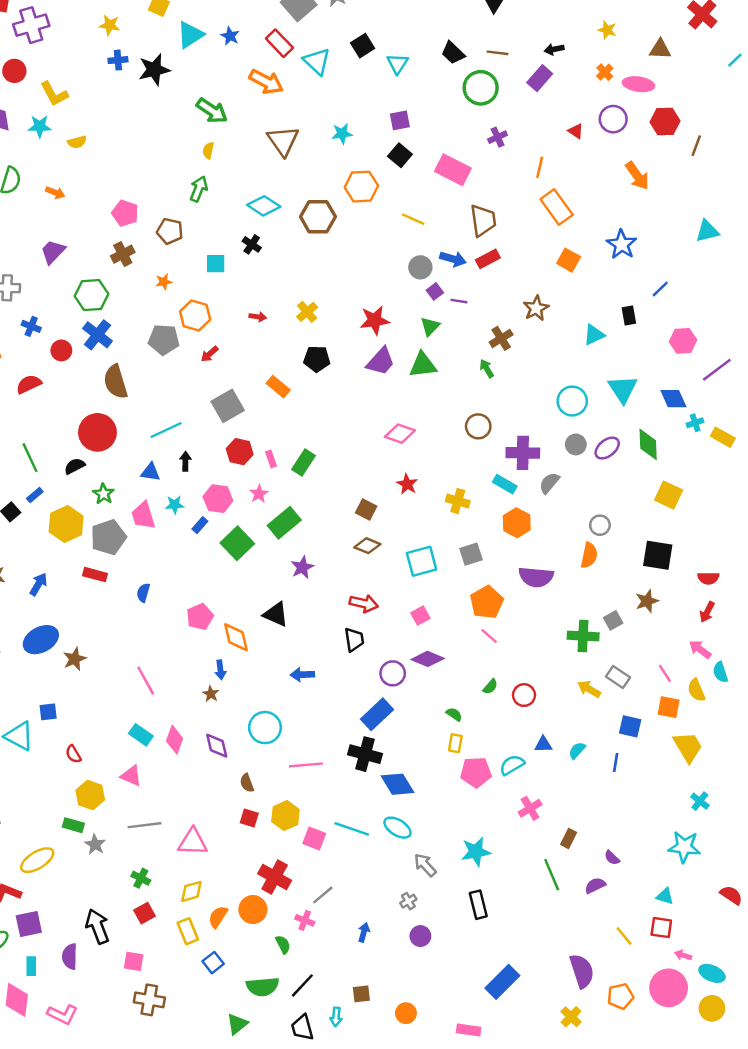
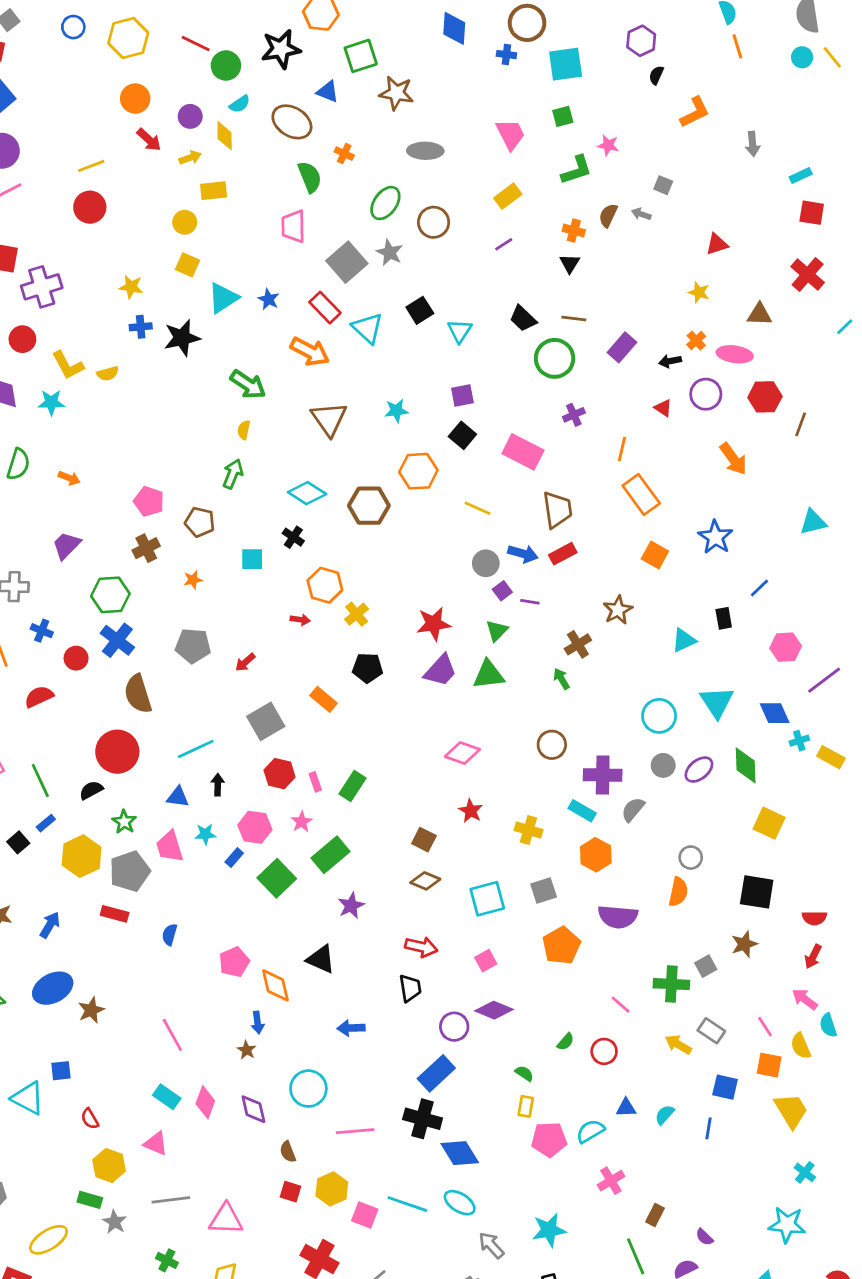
black arrow: (554, 49) -> (670, 361), moved
yellow semicircle: (77, 142) -> (108, 374), moved
orange hexagon: (195, 316) -> (325, 585), moved
pink line: (489, 636) -> (621, 1005), moved

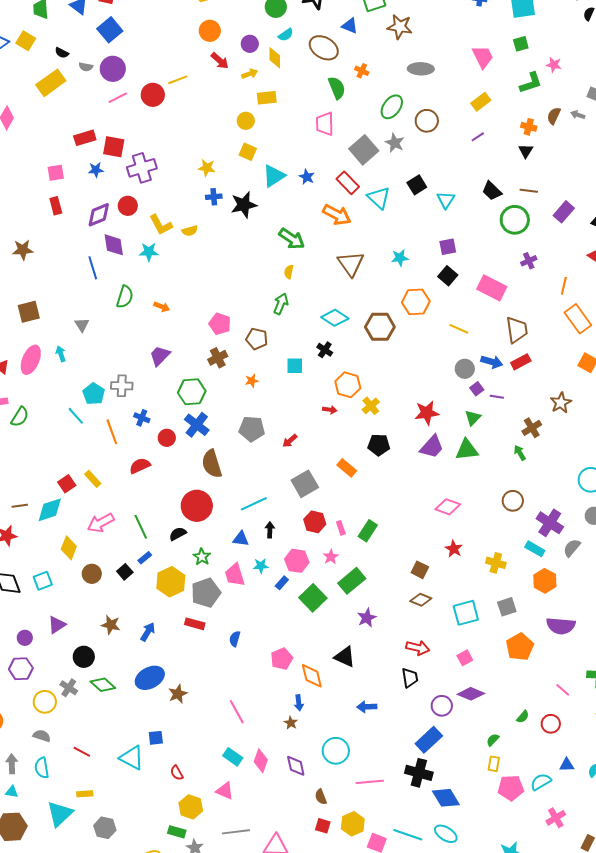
red circle: (90, 207) -> (153, 95), moved
purple cross: (603, 775) -> (550, 523), turned 32
green semicircle: (524, 1073) -> (493, 740), turned -80

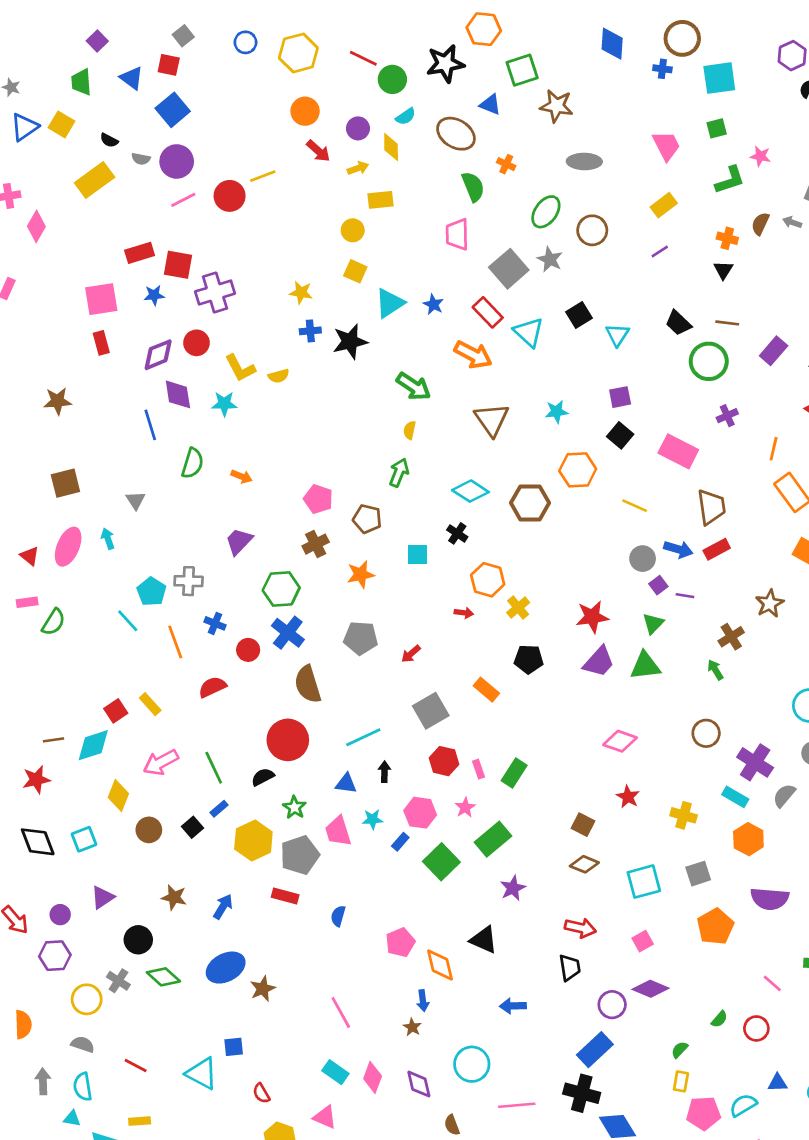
pink square: (56, 173) -> (101, 299), size x1.5
orange star: (252, 381) -> (361, 574), size x1.5
cyan triangle: (12, 792) -> (72, 1118), moved

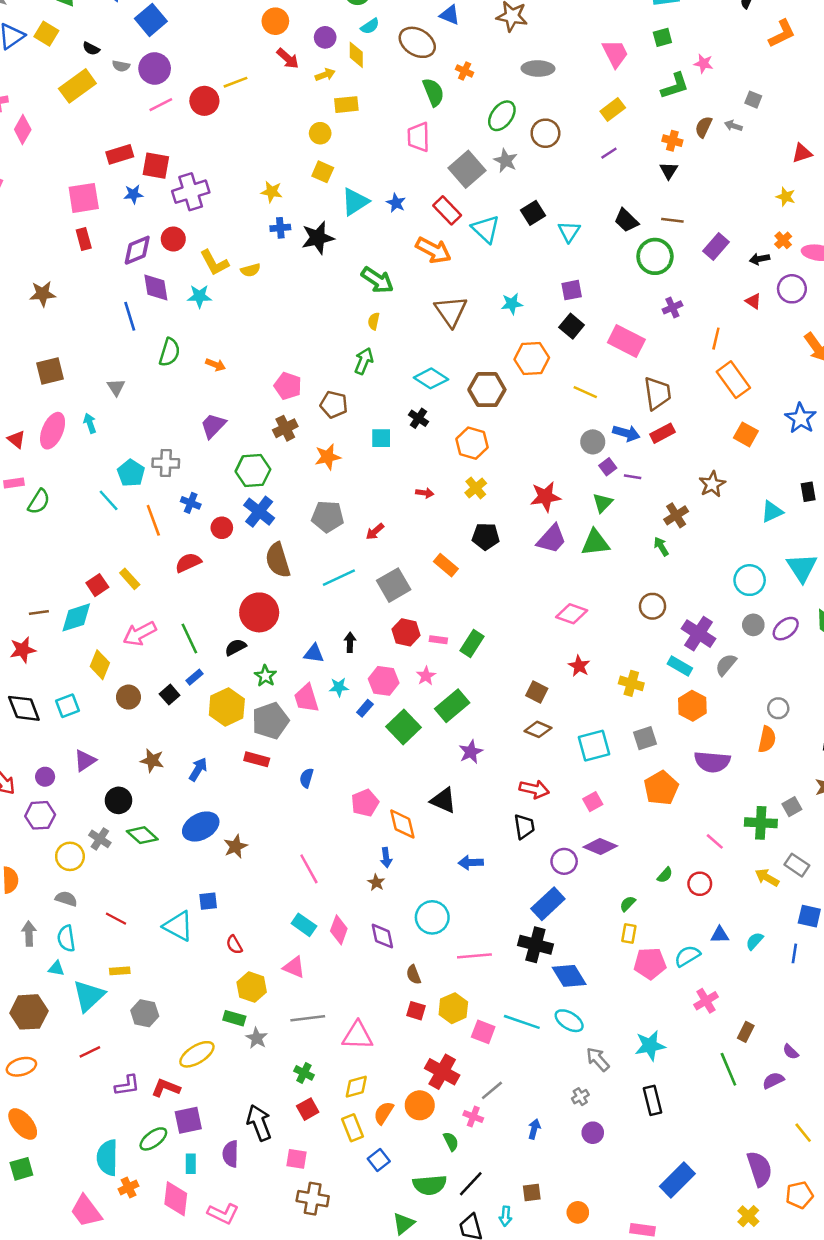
orange hexagon: (488, 580) -> (472, 443), moved
cyan line: (363, 737) -> (339, 578), moved
pink rectangle: (478, 769) -> (438, 640), turned -63

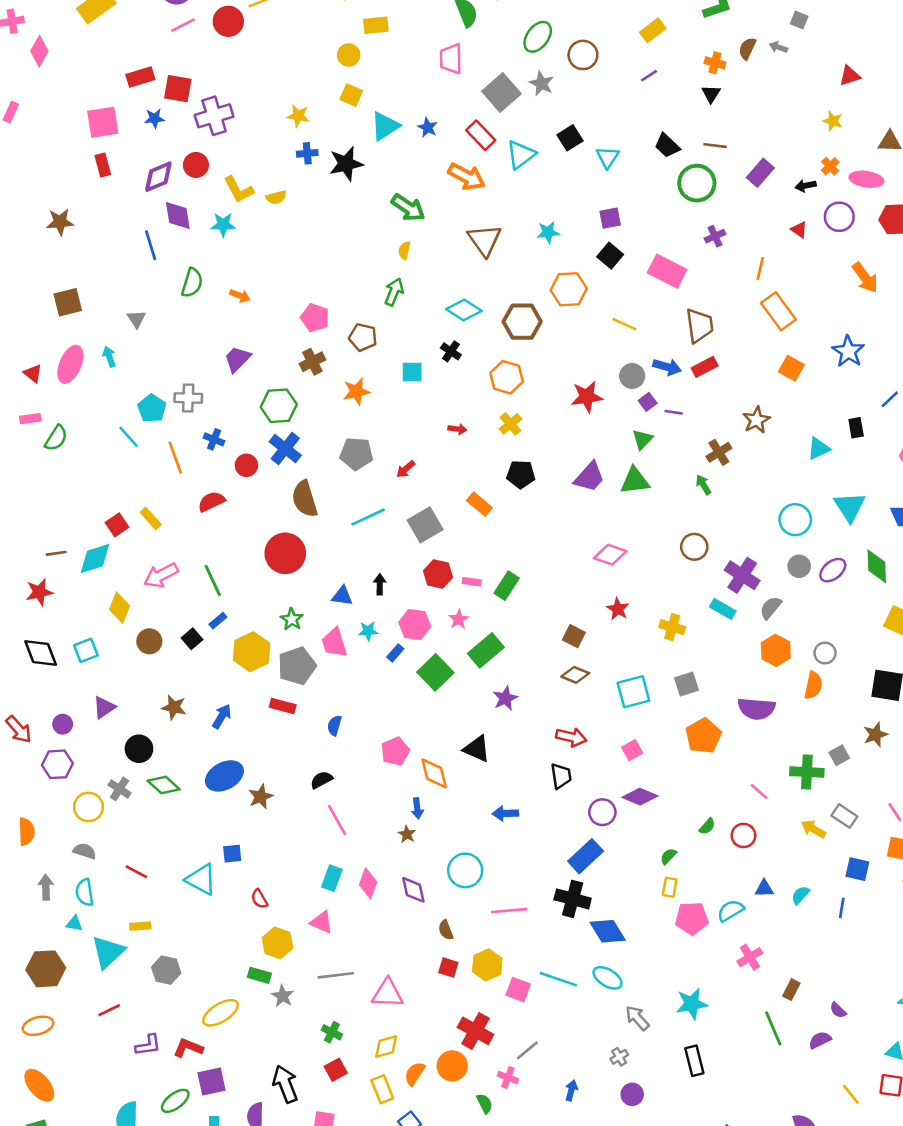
cyan triangle: (486, 229) -> (521, 155), turned 40
red star: (545, 497) -> (587, 397), moved
black semicircle: (236, 647) -> (321, 780), moved
orange hexagon: (692, 706) -> (776, 650), moved
cyan rectangle: (304, 925) -> (332, 878), turned 75

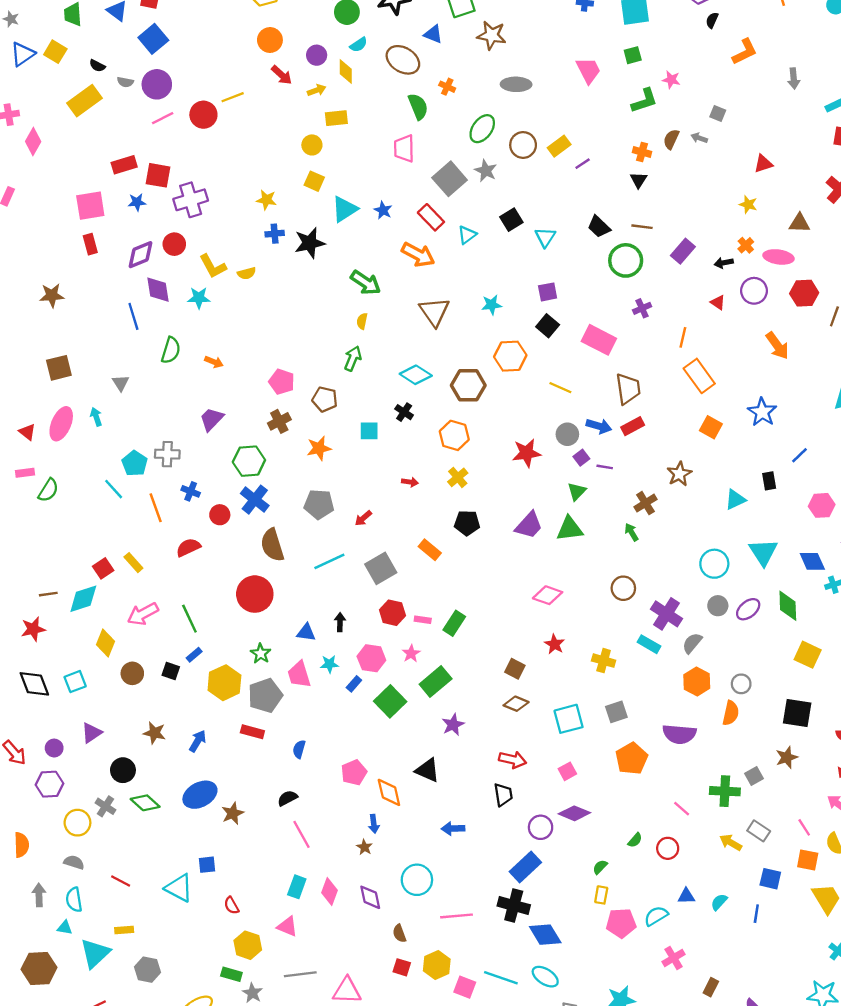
yellow rectangle: (653, 30) -> (559, 146), moved
cyan triangle: (521, 155) -> (467, 235), size x0.7
black square: (192, 639) -> (171, 671), turned -30

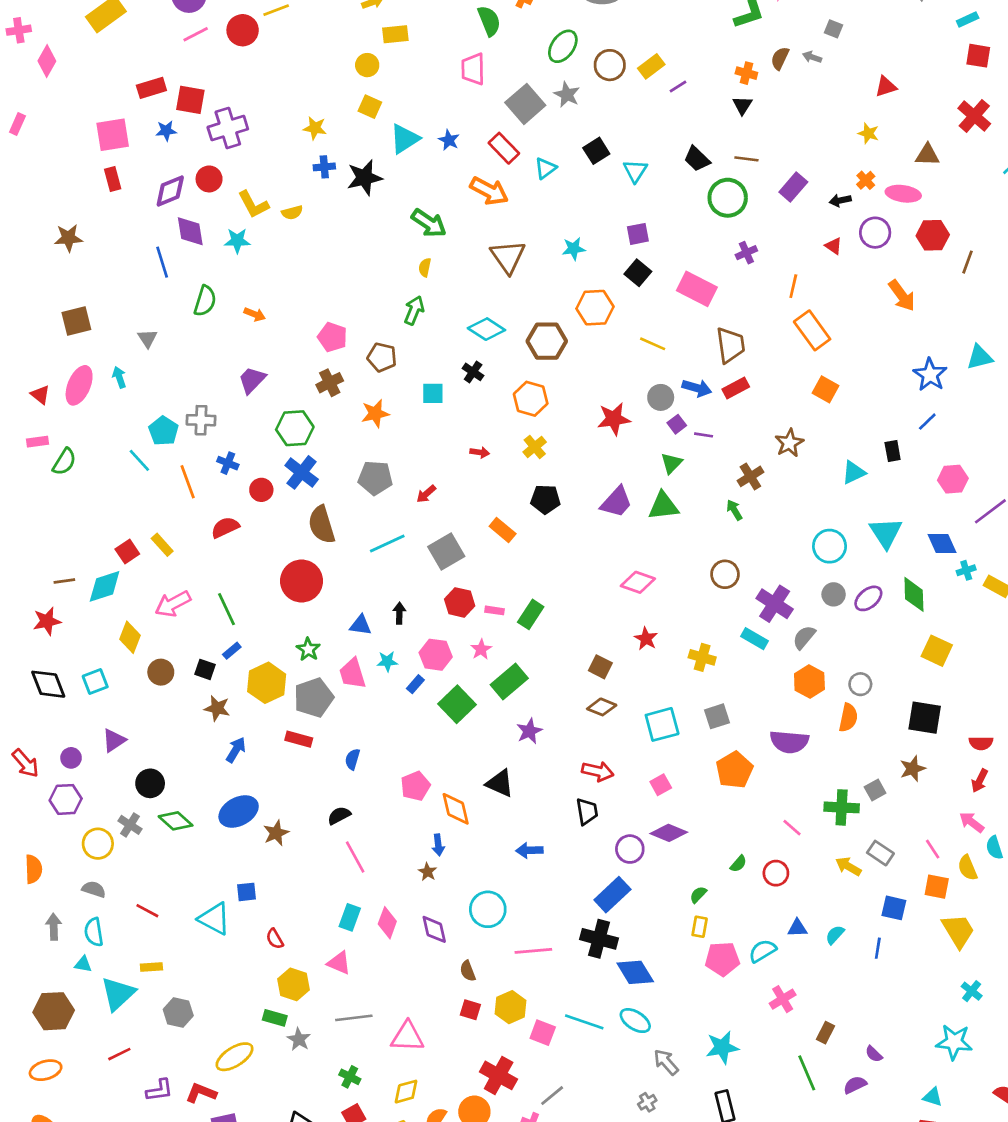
blue star: (762, 412) -> (930, 375), moved
brown star: (154, 733) -> (217, 708), moved

